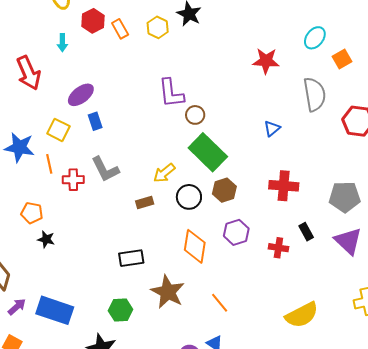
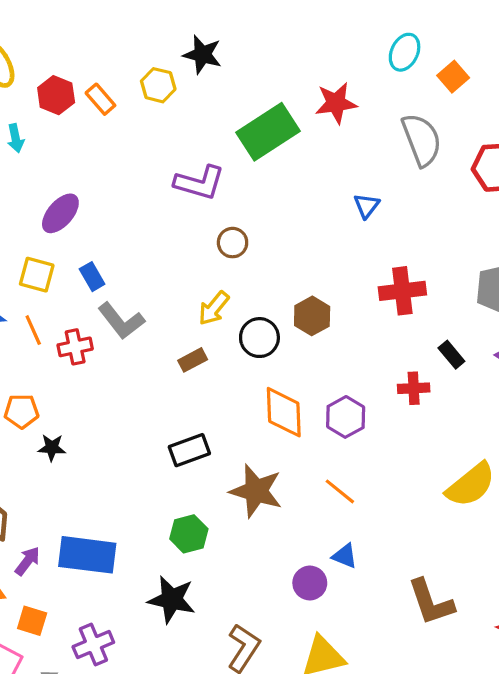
purple L-shape: (171, 93) -> (199, 183), turned -56
brown circle: (195, 115) -> (233, 243), moved
blue rectangle: (95, 121) -> (92, 277), moved
green rectangle: (208, 152) -> (268, 132), moved, turned -66
purple hexagon: (236, 232) -> (346, 417), moved

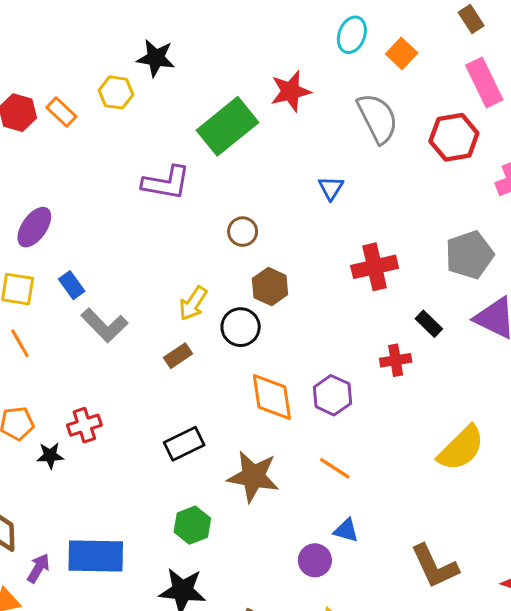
brown circle: (233, 243) -> (243, 232), moved
brown hexagon: (312, 316) -> (270, 287), moved
red cross: (75, 347) -> (84, 425), moved

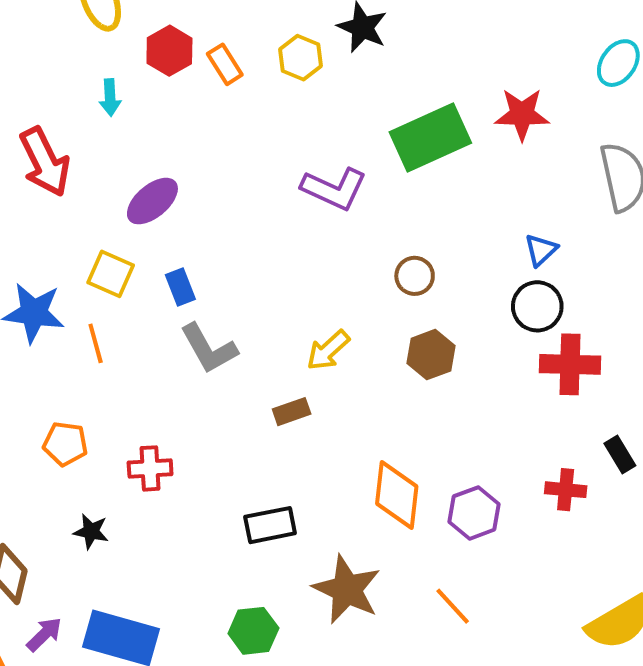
black circle: (241, 327) -> (537, 306), moved
black star: (50, 456) -> (91, 531), moved

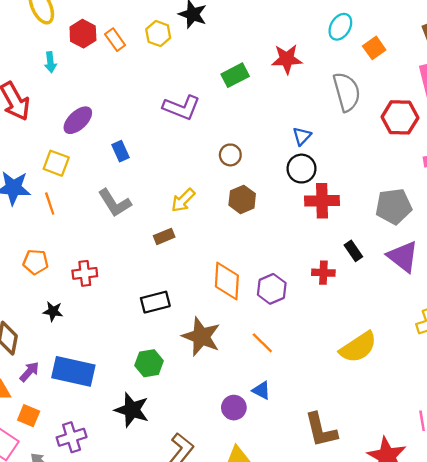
green rectangle: (430, 138) -> (235, 75), size x0.6
blue rectangle: (180, 287) -> (120, 151), moved

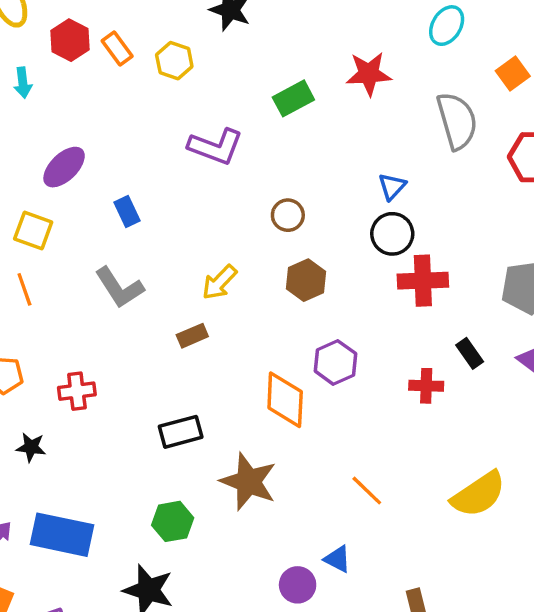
yellow hexagon: (158, 34) -> (174, 61), moved
orange square: (374, 48) -> (513, 73), moved
purple hexagon: (272, 289) -> (335, 362), moved
orange line: (262, 343) -> (367, 491), moved

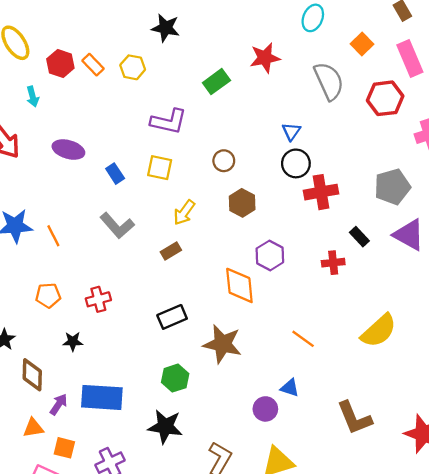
purple ellipse: (64, 167) -> (68, 150), turned 68
yellow square: (33, 230) -> (160, 168), moved

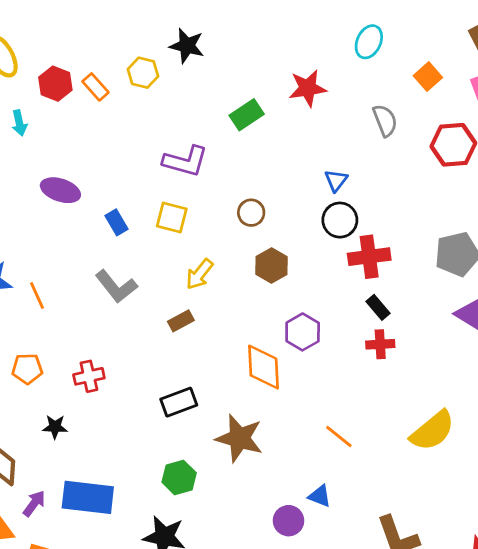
yellow hexagon: (133, 67) -> (143, 73), moved
gray semicircle: (329, 81) -> (385, 120), size x0.7
black rectangle: (359, 237) -> (378, 307), moved

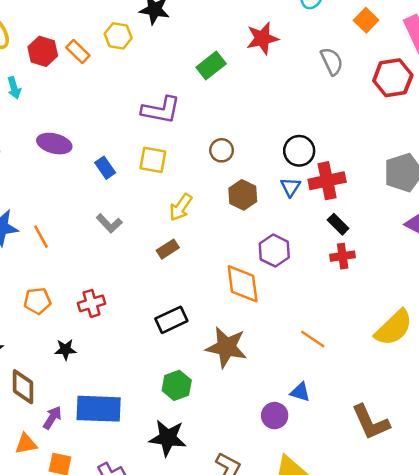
blue triangle: (336, 180) -> (290, 187), moved
gray L-shape: (116, 286) -> (109, 223), size x0.7

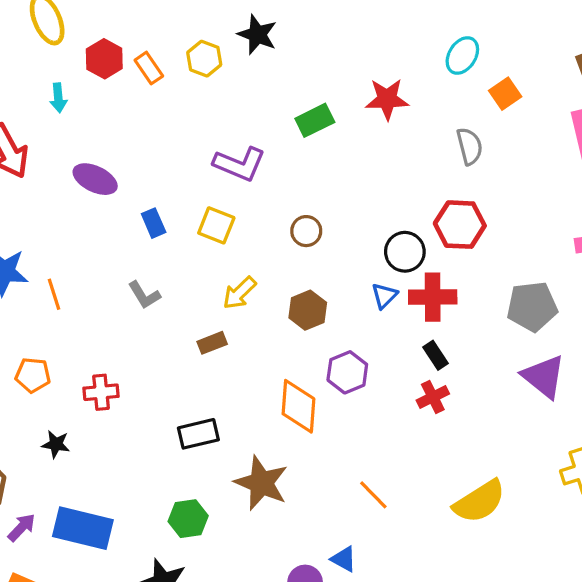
orange square: (366, 20) -> (505, 94), moved
red hexagon: (393, 78) -> (460, 225), moved
brown hexagon: (243, 195) -> (308, 310), moved
red cross: (343, 256) -> (433, 397), turned -30

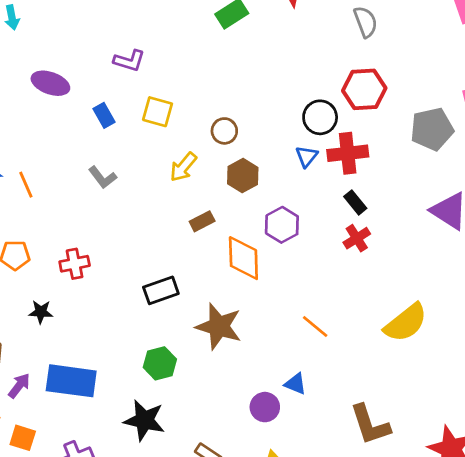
purple L-shape: (240, 164) -> (129, 61), moved, size x0.7
brown circle: (306, 231) -> (224, 131), moved
gray pentagon: (532, 307) -> (432, 129), moved
brown rectangle: (212, 343) -> (202, 221), moved

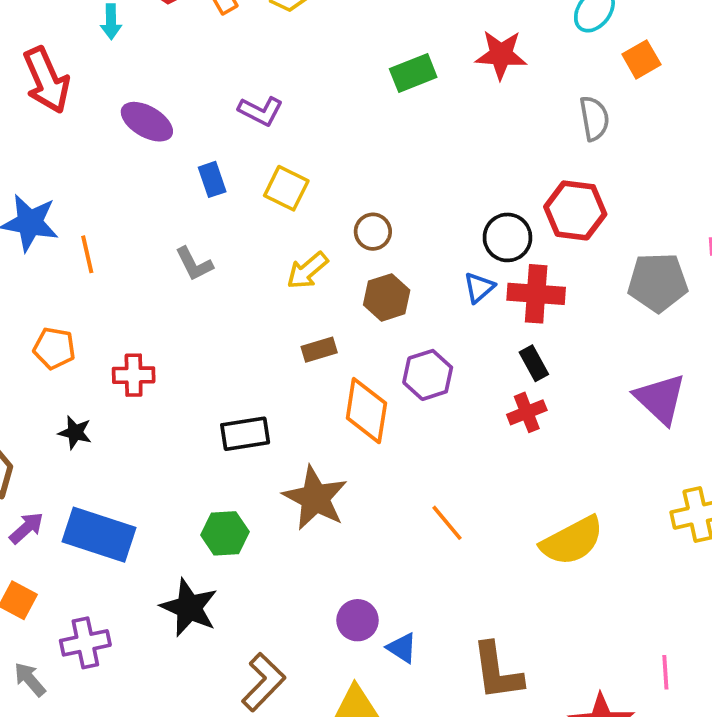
blue triangle: (295, 384) -> (402, 648), moved

